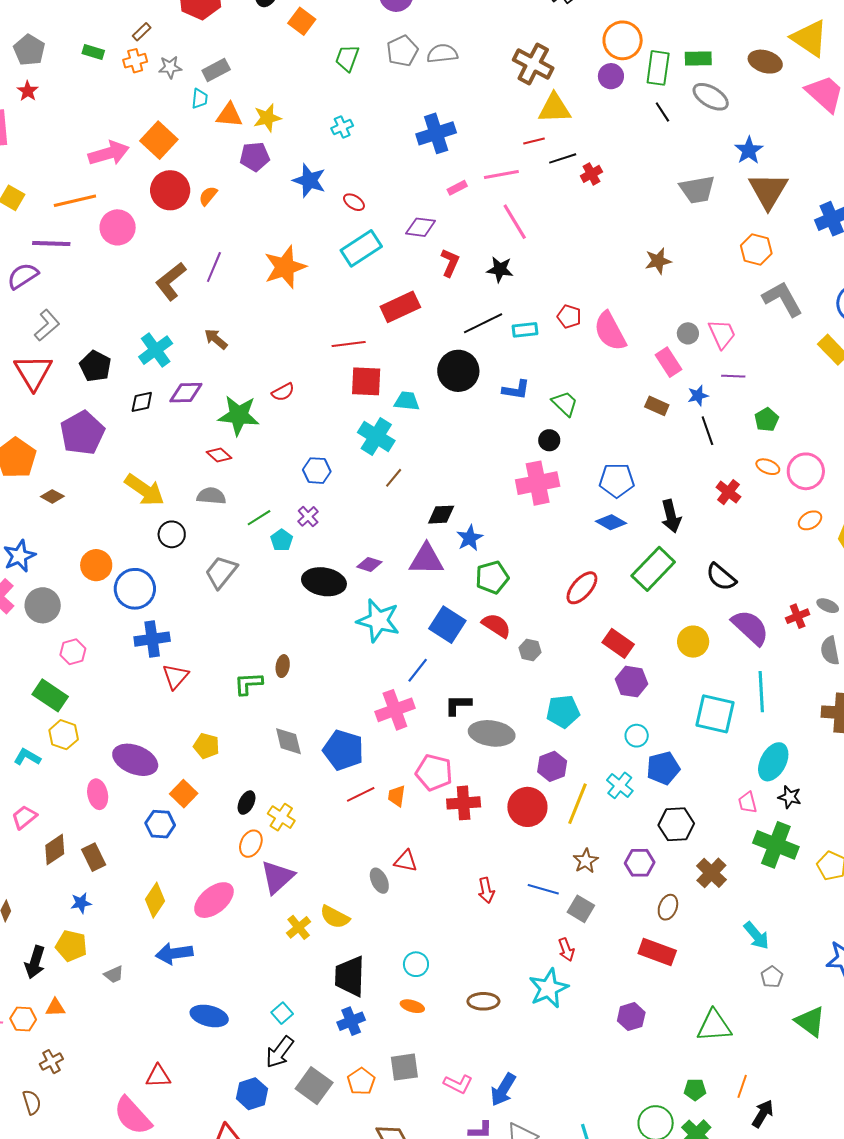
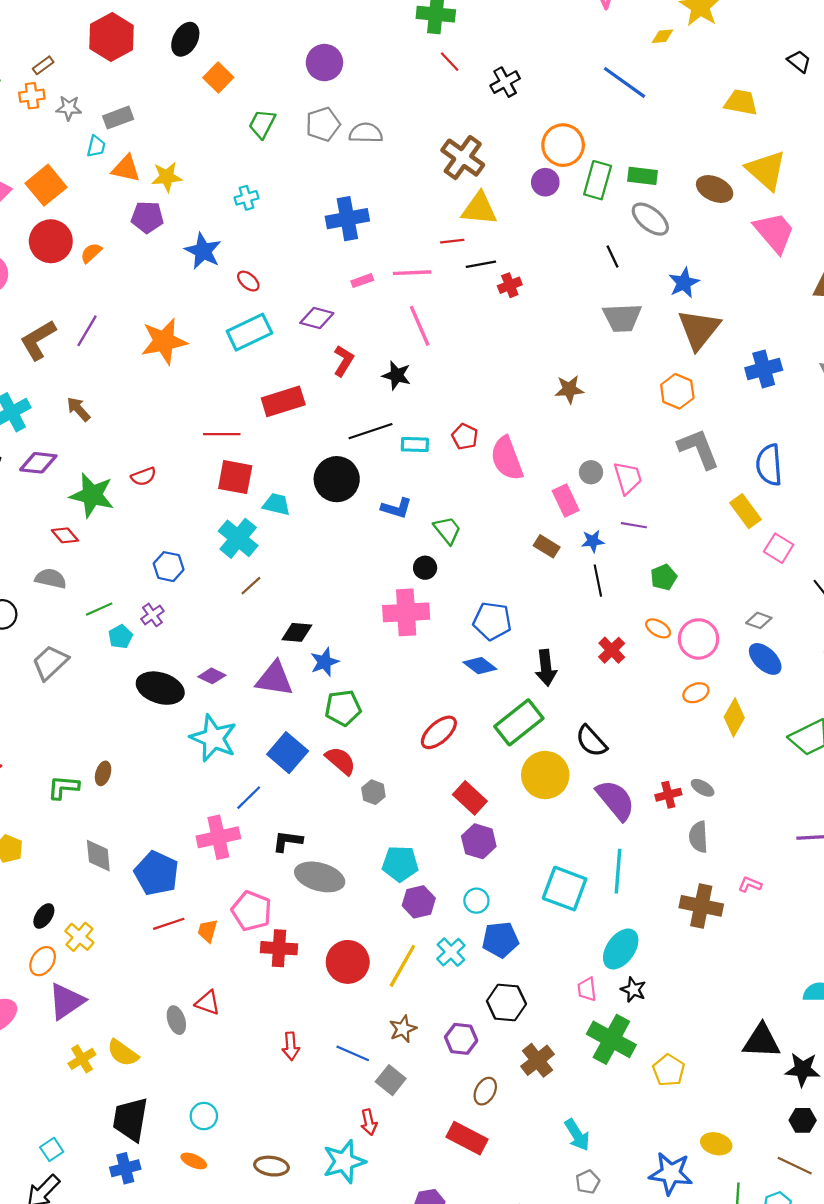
black line: (662, 112) -> (613, 257), moved
yellow circle: (693, 642) -> (545, 775), moved, size x1.4
purple hexagon: (552, 766) -> (419, 902), moved

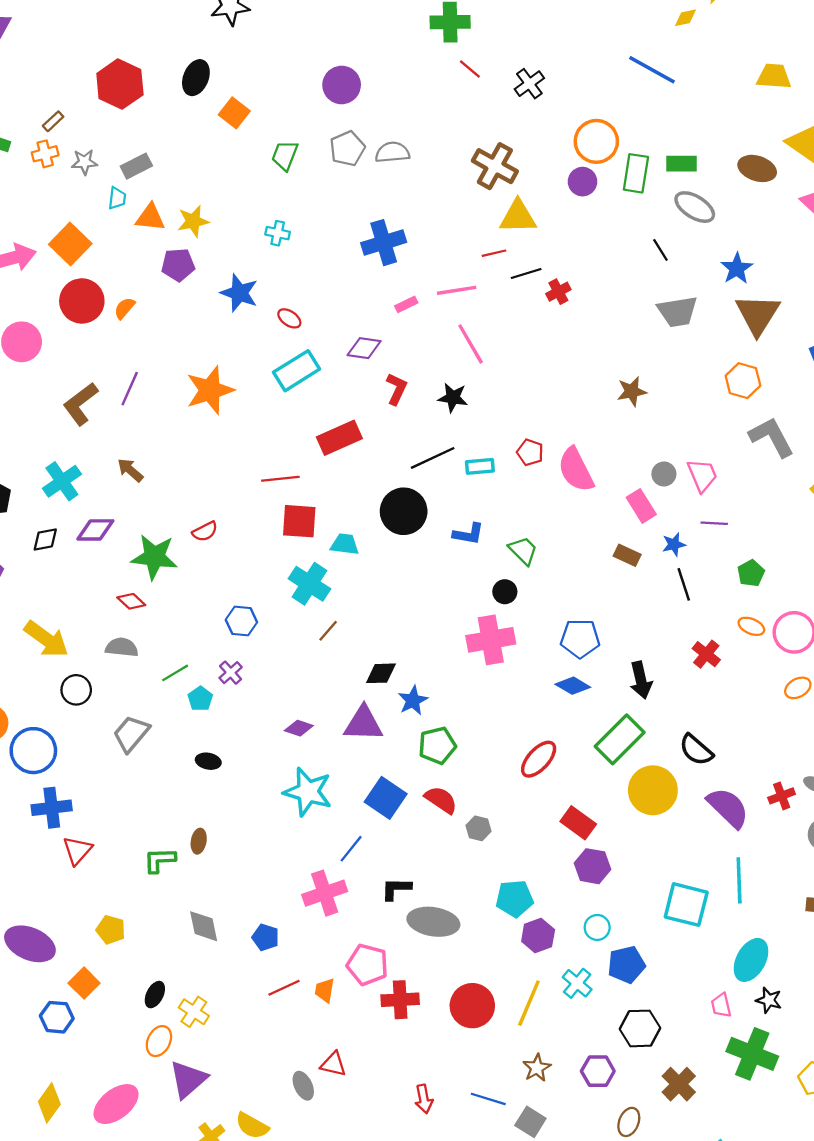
cyan cross: (246, 198) -> (278, 233), turned 35
black ellipse: (160, 688) -> (208, 761), moved, size x0.5
blue pentagon: (157, 873) -> (265, 937), size x0.6

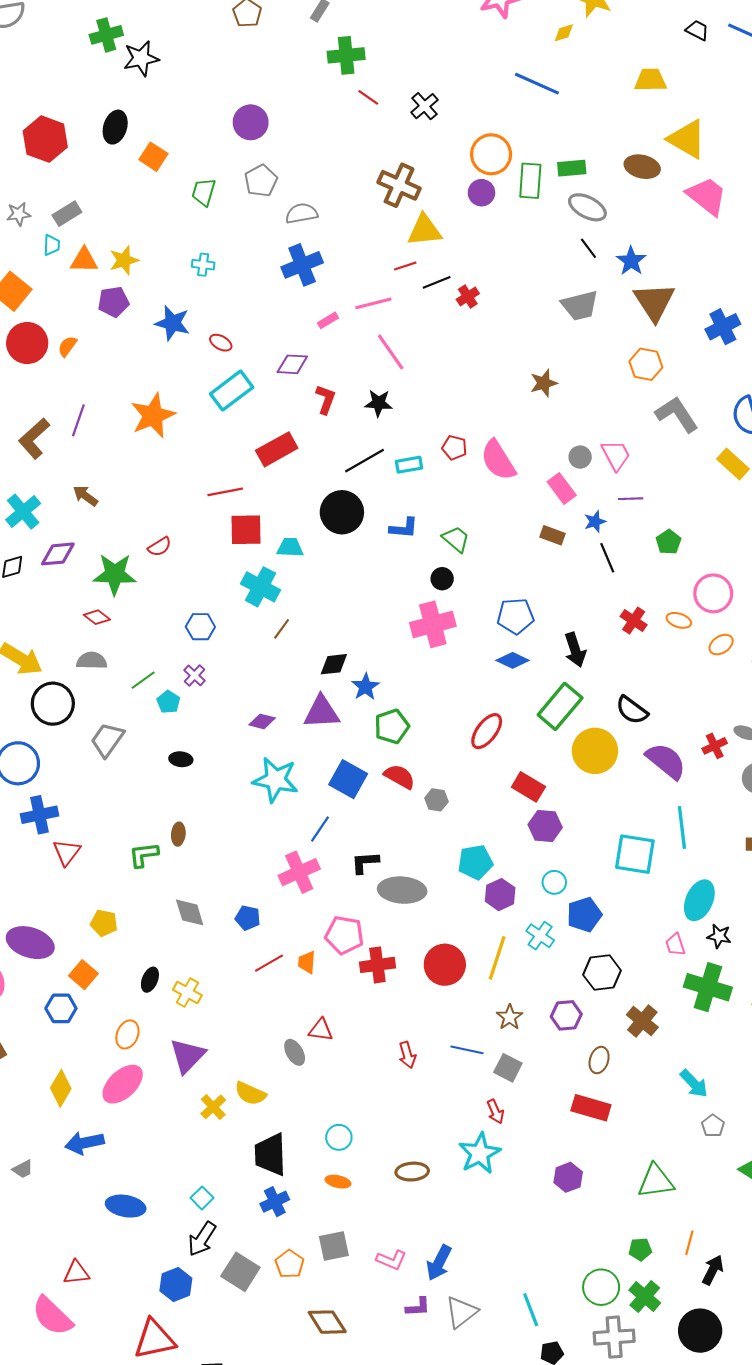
gray semicircle: (392, 152) -> (302, 213), moved
black line: (660, 250) -> (588, 248), moved
orange ellipse: (751, 626) -> (679, 620), moved
black circle: (76, 690) -> (53, 704), size x1.5
orange ellipse: (159, 1041) -> (127, 1034), moved

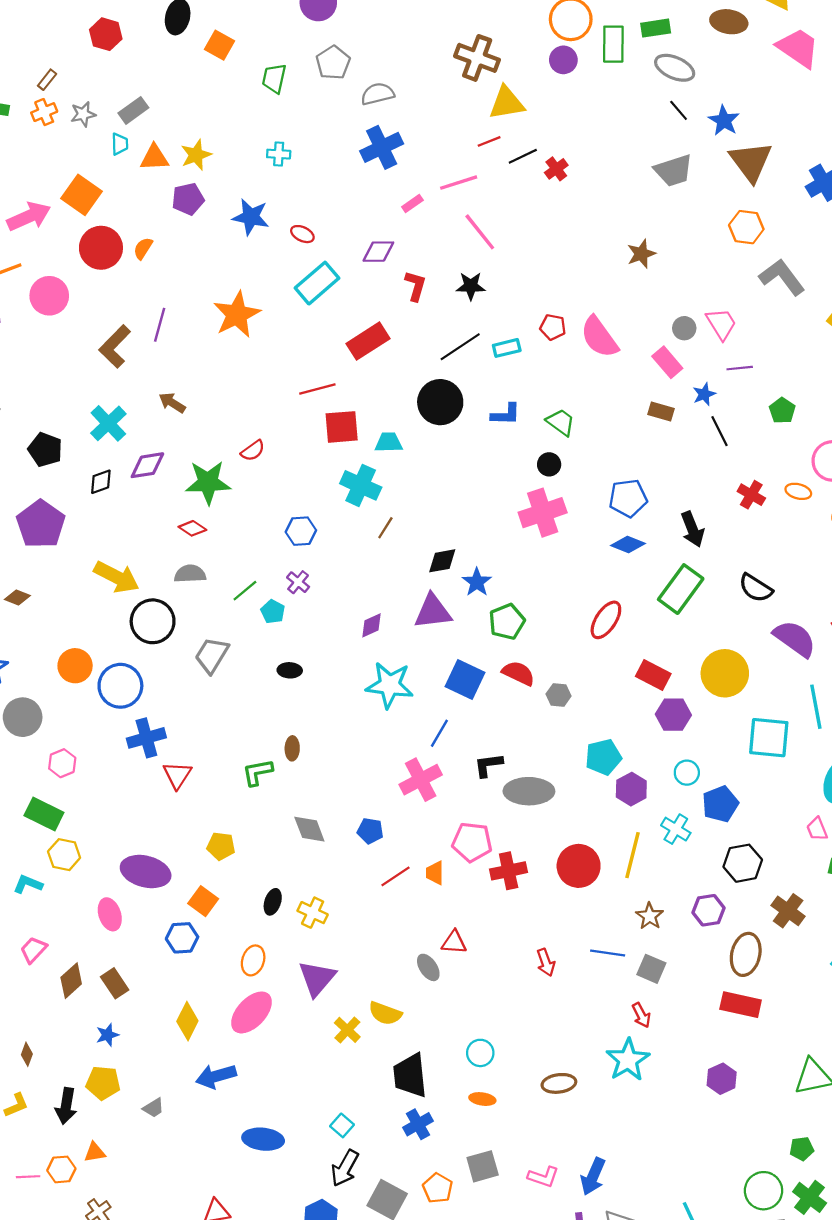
red hexagon: (45, 139) -> (106, 34), size x0.7
purple diamond: (262, 721) -> (372, 625), turned -35
yellow circle: (595, 751) -> (725, 673), moved
brown ellipse: (599, 1060) -> (746, 954), size x1.5

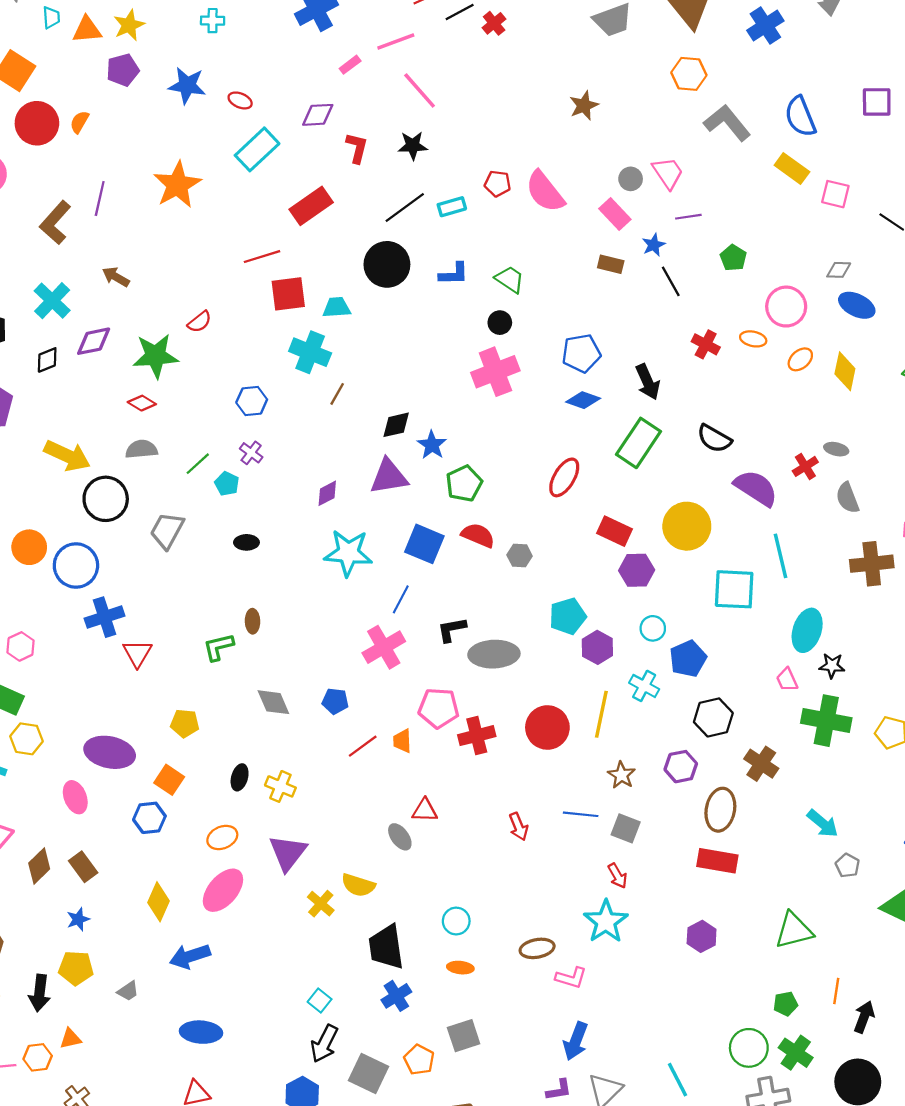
orange ellipse: (253, 960) -> (222, 837), turned 52
blue ellipse: (263, 1139) -> (201, 1032), moved
pink L-shape: (543, 1177) -> (571, 978), moved

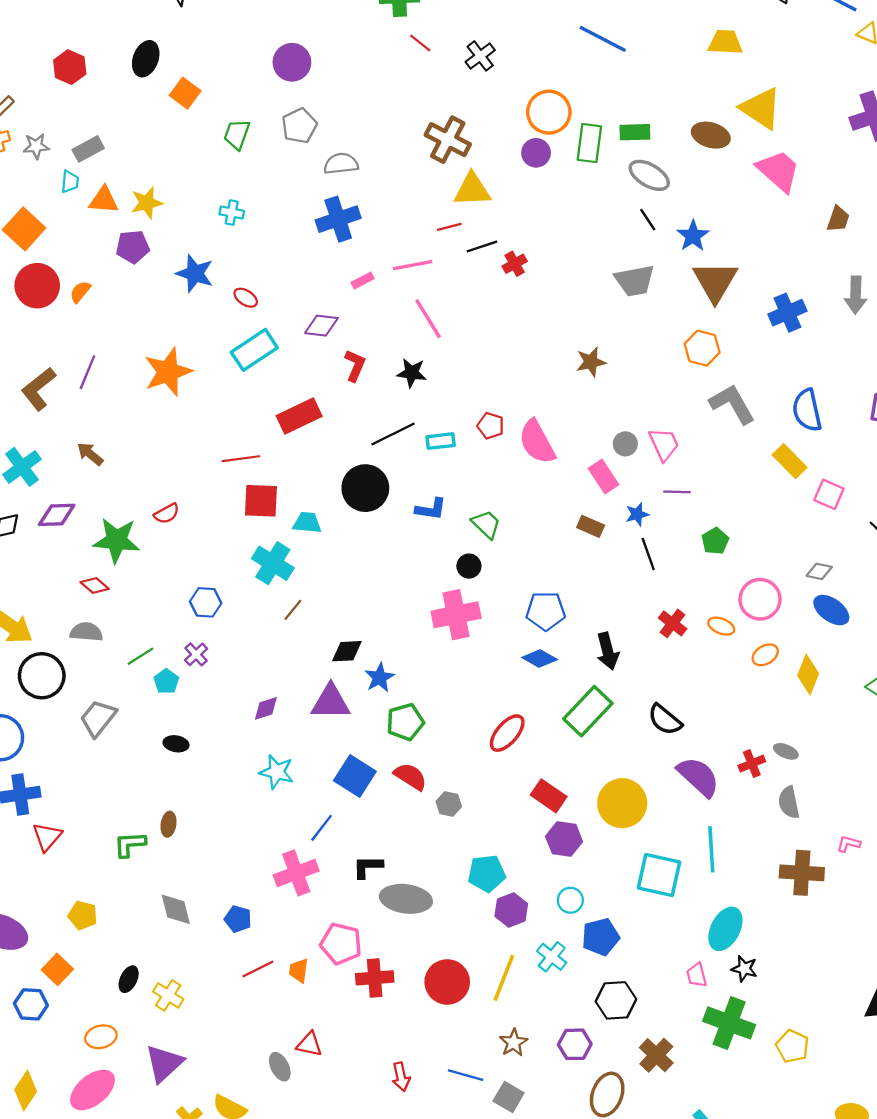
cyan star: (348, 553) -> (277, 772), size x0.7

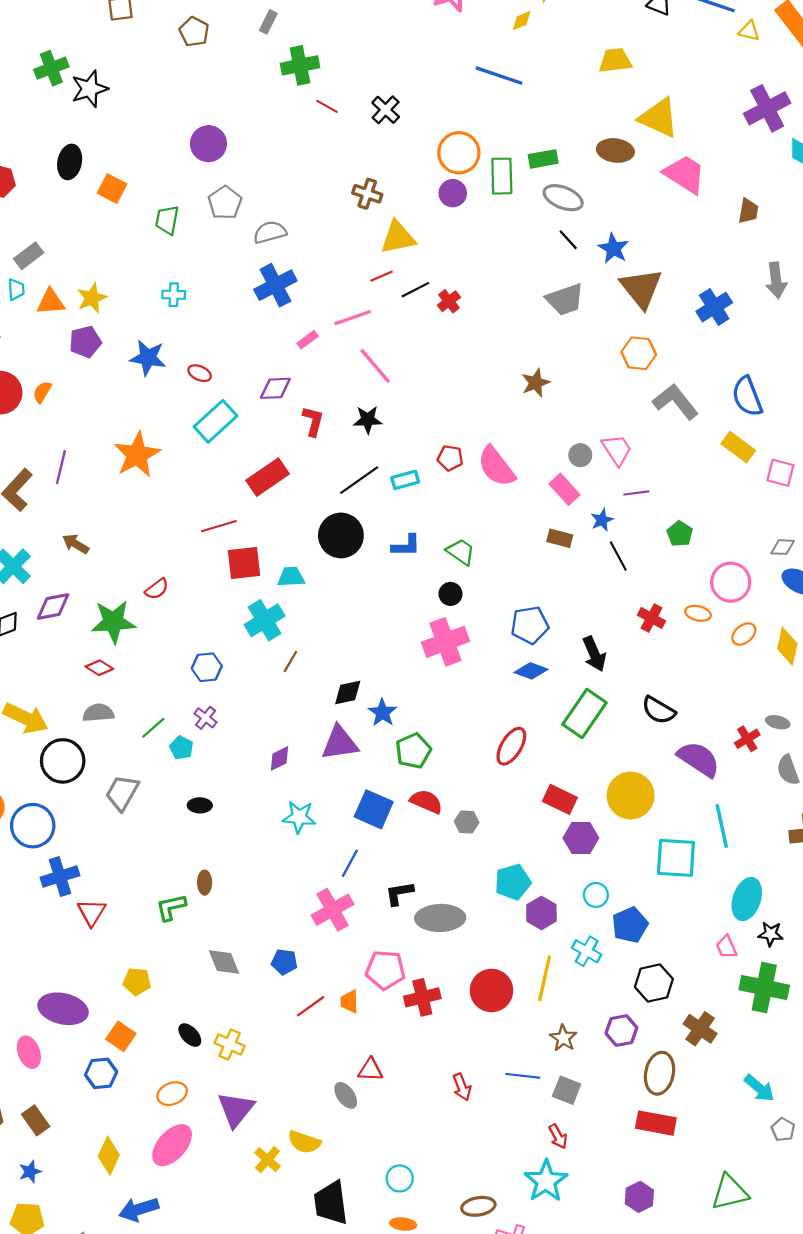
brown cross: (448, 140) -> (367, 194), size x0.7
cyan cross: (273, 563) -> (265, 620), turned 36
black ellipse: (129, 979) -> (190, 1035), turned -60

